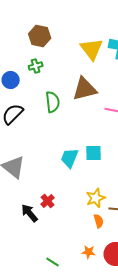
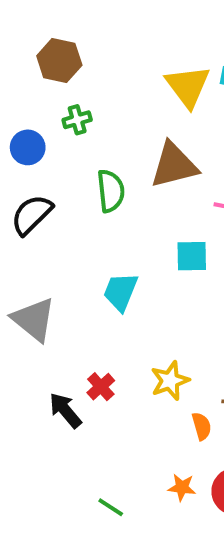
brown hexagon: (40, 36) -> (59, 60), moved
cyan square: (94, 153) -> (192, 256), moved
cyan trapezoid: (70, 158) -> (121, 292), moved
yellow star: (96, 198) -> (170, 381), moved

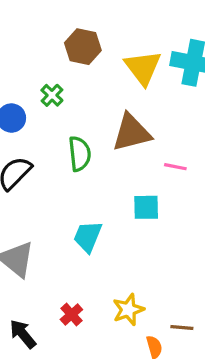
brown hexagon: (59, 60) -> (83, 47), moved
green cross: (77, 120) -> (52, 95), turned -30
black arrow: (65, 410) -> (23, 334), moved

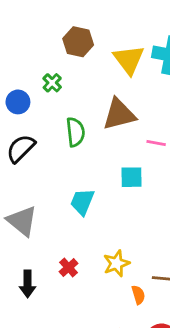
black arrow: (23, 334) -> (28, 284), turned -140

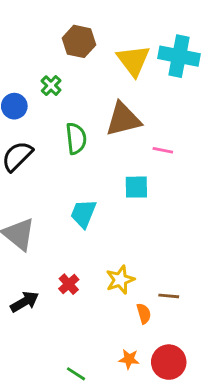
black arrow: (28, 284) -> (25, 302), turned -120

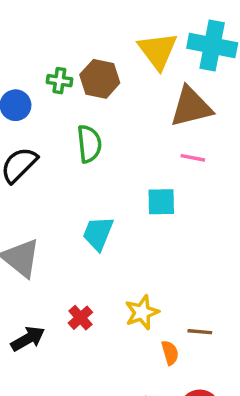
brown hexagon: (79, 41) -> (100, 79), moved
green cross: (51, 86) -> (59, 81), turned -36
brown triangle: (123, 119) -> (191, 107), moved

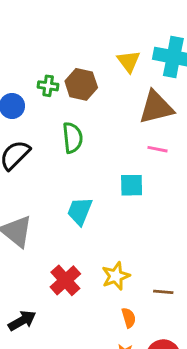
yellow triangle: (158, 51) -> (129, 61), size x0.7
red cross: (80, 318) -> (65, 280), size x1.5
black arrow: (28, 339) -> (22, 321), moved
orange semicircle: (170, 353) -> (129, 318), moved

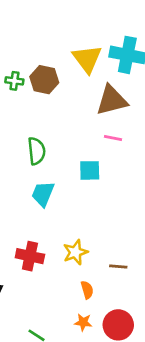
yellow triangle: (129, 61) -> (87, 59), size x1.4
green semicircle: (73, 138) -> (36, 151), moved
red cross: (65, 280) -> (30, 256), turned -36

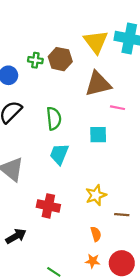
brown triangle: (112, 100) -> (98, 84), moved
yellow star: (75, 252) -> (96, 195), moved

